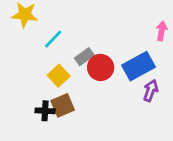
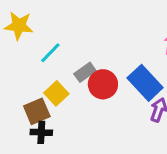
blue rectangle: (138, 66) -> (145, 83), turned 76
brown square: (63, 105) -> (37, 111), moved

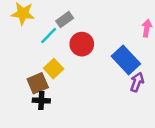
gray rectangle: (85, 72) -> (65, 20), moved
red circle: (103, 84) -> (82, 44), moved

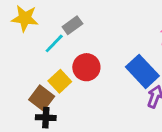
red circle: (82, 44) -> (86, 67), moved
brown square: (38, 83) -> (42, 98), turned -30

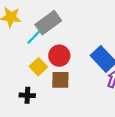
gray rectangle: (72, 25) -> (48, 23), size x1.6
brown square: (42, 98) -> (60, 80), moved, turned -36

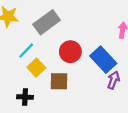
cyan line: (34, 37) -> (26, 51), moved
red circle: (59, 56) -> (70, 52), moved

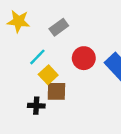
gray rectangle: (47, 22) -> (59, 27), size x0.7
brown square: (59, 81) -> (56, 91), moved

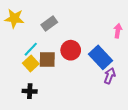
yellow square: (48, 75) -> (31, 64), moved
brown square: (56, 91) -> (47, 59), moved

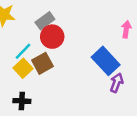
red circle: (71, 50) -> (52, 37), moved
brown square: (47, 59) -> (42, 63), turned -30

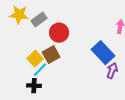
gray rectangle: (45, 21) -> (39, 20), moved
cyan line: (23, 51) -> (40, 70), moved

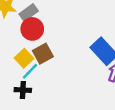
red circle: (59, 33) -> (32, 29), moved

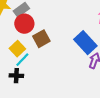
brown square: (43, 54) -> (41, 39), moved

